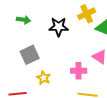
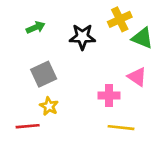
green arrow: (24, 20) -> (36, 27), turned -32
yellow star: (44, 78) -> (49, 106), moved

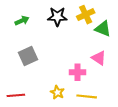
black star: (82, 37) -> (57, 17), moved
yellow star: (49, 106) -> (57, 92), moved

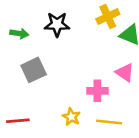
black star: (57, 17) -> (57, 24), moved
green arrow: (22, 21) -> (19, 33), moved, turned 32

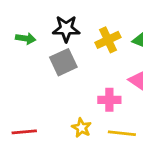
yellow cross: (108, 17) -> (108, 40), moved
gray square: (34, 70) -> (63, 62), moved

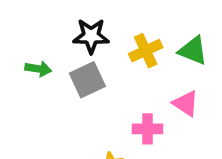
green arrow: (26, 38) -> (38, 69), moved

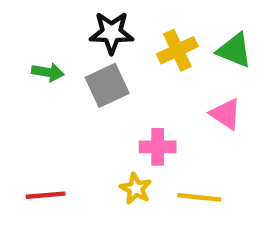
pink cross: (148, 129) -> (158, 147), moved

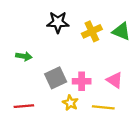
green arrow: (48, 72) -> (24, 56), moved
gray square: (107, 85) -> (56, 78), moved
pink triangle: (226, 114) -> (115, 80), moved

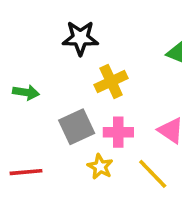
yellow cross: (92, 31) -> (111, 81), moved
yellow line: (103, 107) -> (153, 174), turned 40

